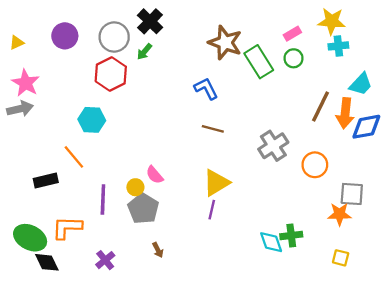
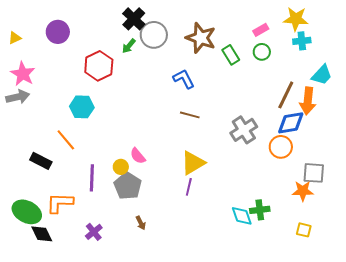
gray circle: (114, 37) -> (154, 35), moved
green rectangle: (259, 62) -> (231, 55), size x0.7
blue diamond: (366, 127) -> (291, 123), moved
black rectangle: (46, 180) -> (41, 161), turned 40

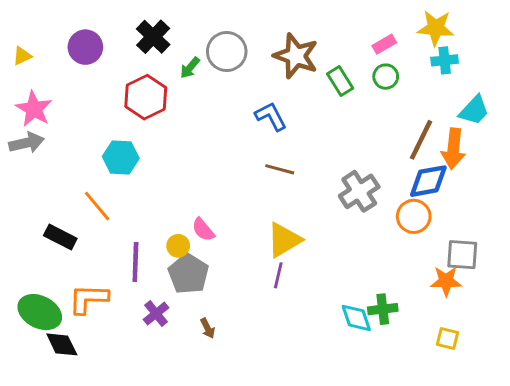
black cross: (134, 19) -> (153, 37), moved
purple cross: (94, 232) -> (156, 314), moved

